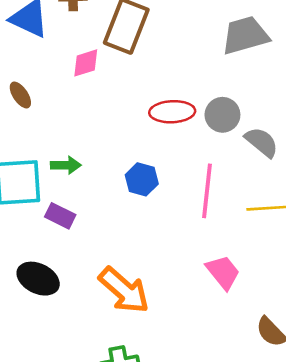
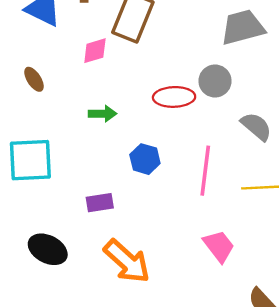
gray circle: (222, 115) -> (215, 81), moved
green arrow: (66, 165) -> (102, 114), moved
purple rectangle: (60, 216) -> (100, 203), moved, turned -36

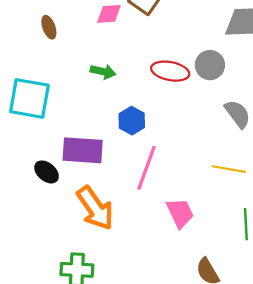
pink line: (205, 171) -> (147, 168), moved
purple rectangle: (100, 203) -> (83, 150), size x1.6
black ellipse: (48, 249) -> (47, 172), moved, size x0.7

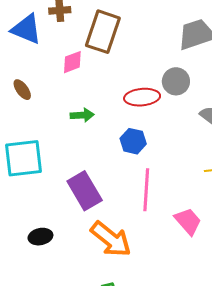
blue hexagon: (132, 121) -> (133, 141), moved
purple rectangle: (83, 150) -> (85, 191), turned 72
black ellipse: (47, 172) -> (40, 237), moved, turned -35

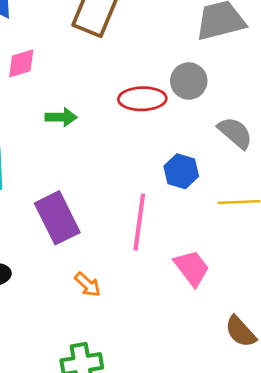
pink diamond: (72, 62) -> (21, 63), moved
blue hexagon: (133, 141) -> (181, 171), moved
orange arrow: (111, 239) -> (88, 285), size x0.5

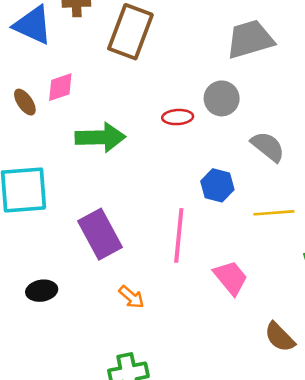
red ellipse: (142, 99) -> (178, 117), size x0.7
green arrow: (61, 117) -> (100, 137), size x1.6

